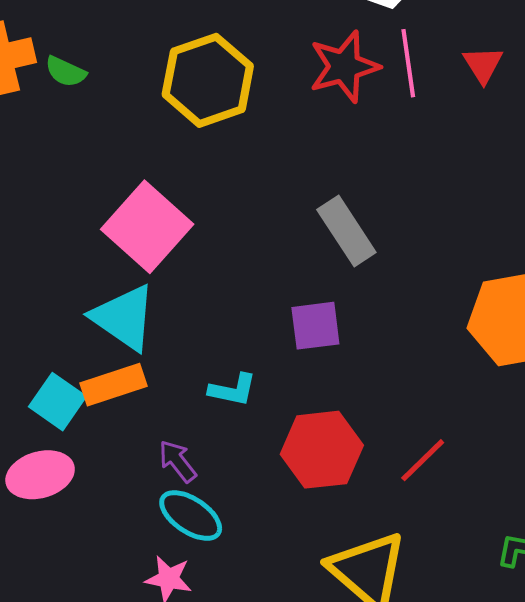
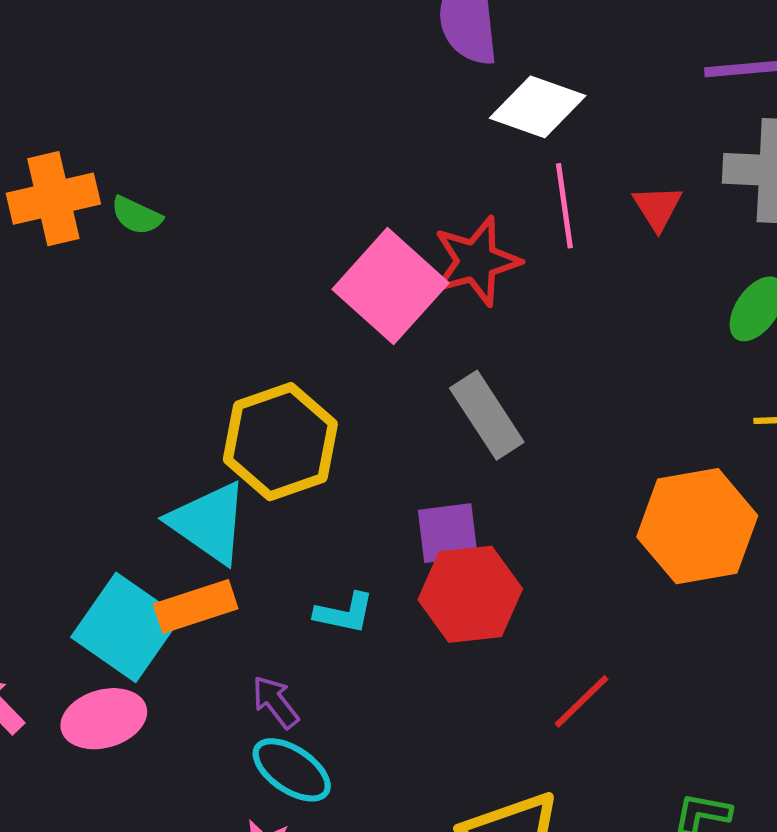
red star: (344, 67) -> (476, 261), moved
yellow hexagon: (208, 80) -> (280, 442), moved
pink square: (147, 227) -> (390, 286), moved
cyan square: (58, 402) -> (126, 627), size x1.5
red hexagon: (322, 450) -> (470, 594), moved

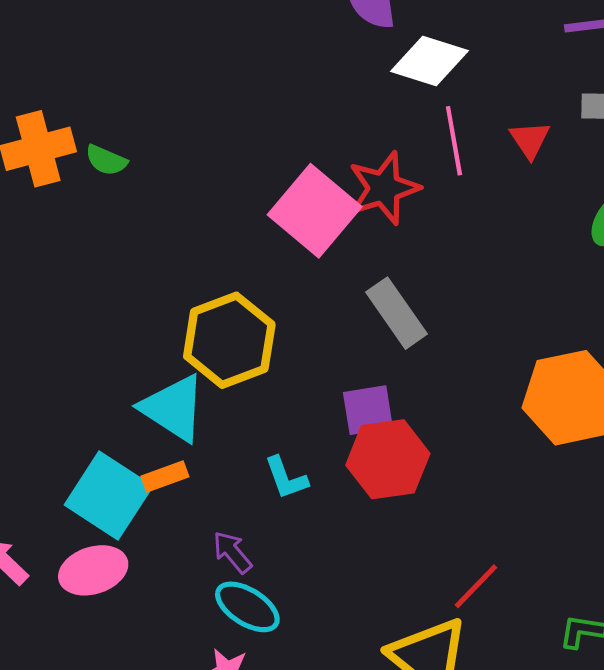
orange rectangle: (196, 606) -> (165, 476), size x0.7
cyan L-shape: (344, 613) -> (286, 478), turned 60
red line: (581, 701) -> (476, 586), moved

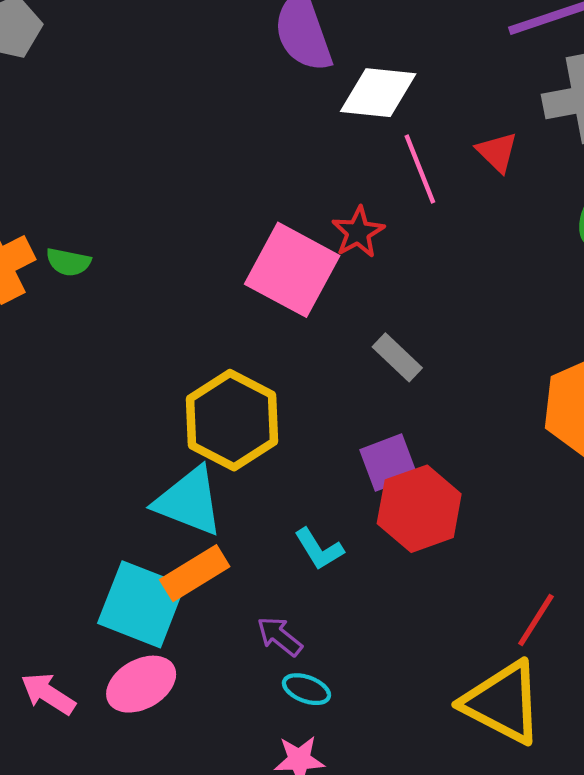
red star: (384, 188) -> (358, 232), size x0.7
gray rectangle: (396, 313) -> (397, 357), size x0.7
orange rectangle: (165, 476) -> (195, 573), size x1.4
cyan ellipse: (247, 607) -> (306, 689), size x0.7

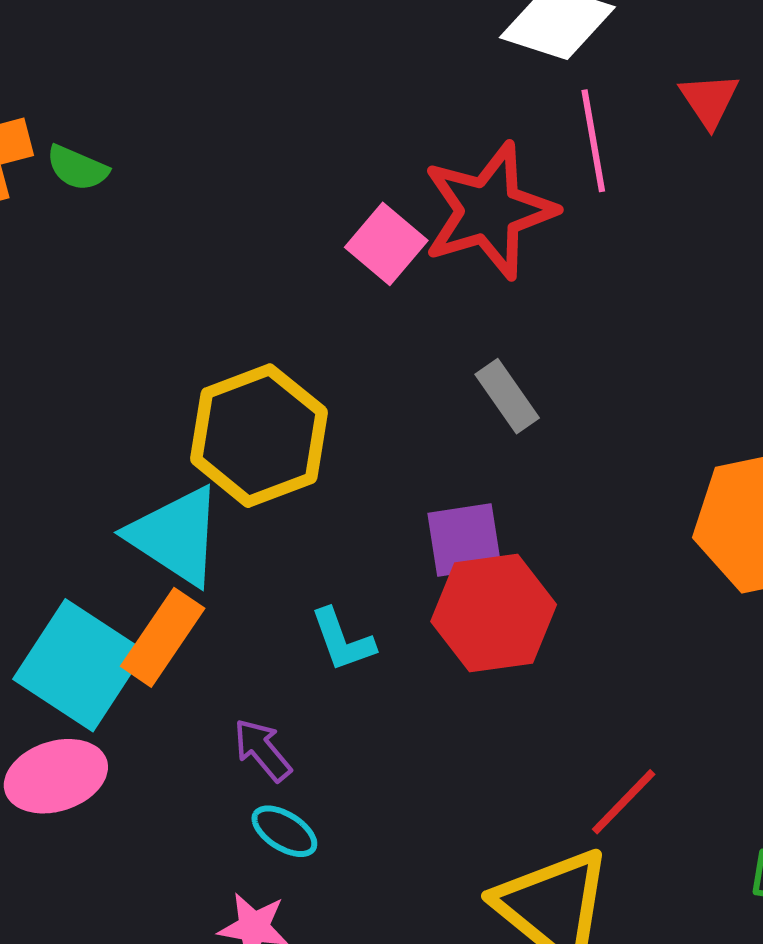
red triangle: (497, 152) -> (709, 100), moved
red star: (358, 232) -> (489, 211), size x1.8
pink square: (292, 270) -> (386, 244), size x0.6
orange rectangle: (195, 573) -> (163, 637), turned -36

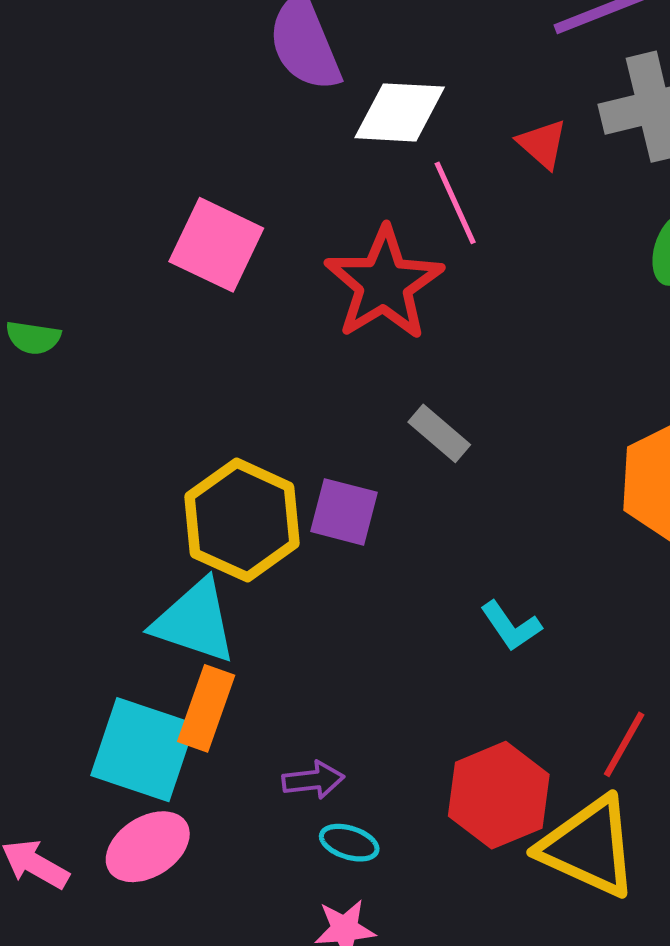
pink square: (386, 244) -> (216, 245), moved, size x1.4
purple square: (464, 540) -> (344, 512), moved, turned 38
red hexagon: (494, 613) -> (499, 795), moved
cyan L-shape: (342, 640) -> (511, 626), moved
purple arrow: (262, 750) -> (313, 780), turned 138

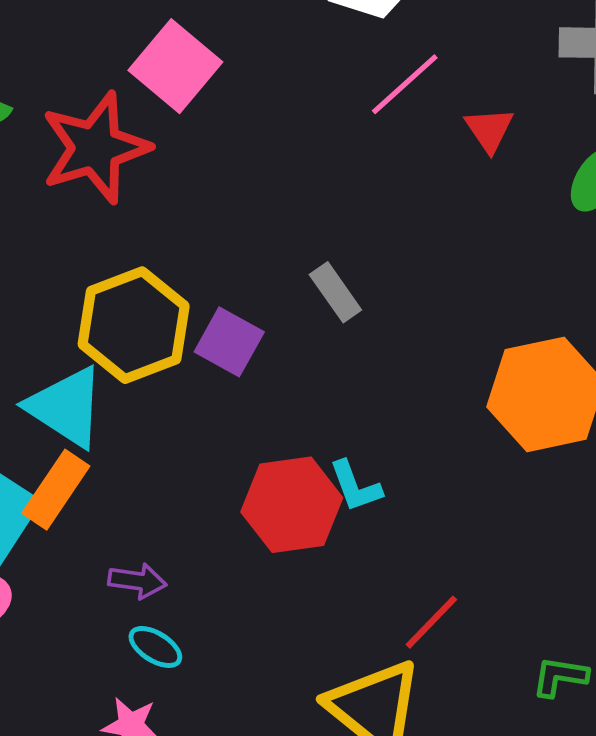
red triangle: (542, 144) -> (489, 130), moved
pink line: (455, 203) -> (405, 84), turned 58
red star: (384, 284) -> (95, 148), moved
red hexagon: (499, 795) -> (292, 505), moved

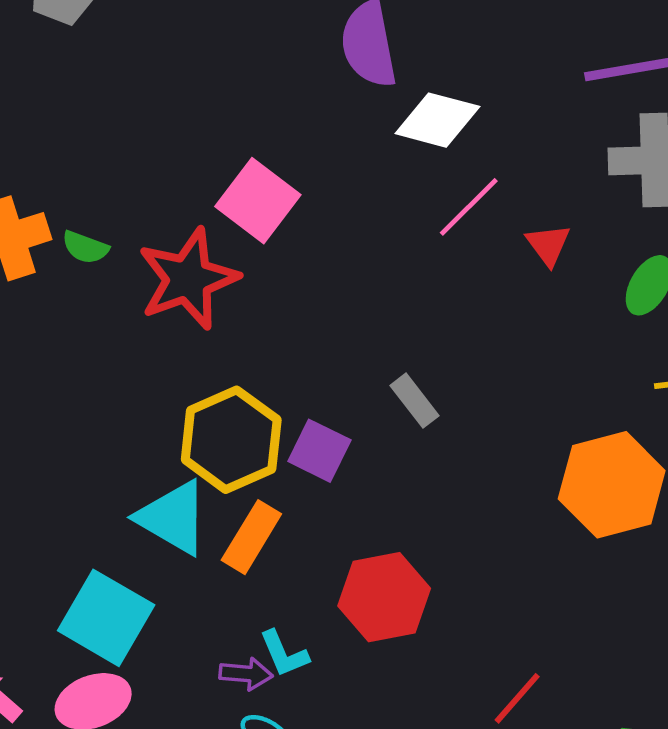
cyan L-shape: (355, 486) -> (284, 654), moved
orange rectangle: (56, 490) -> (251, 537), moved

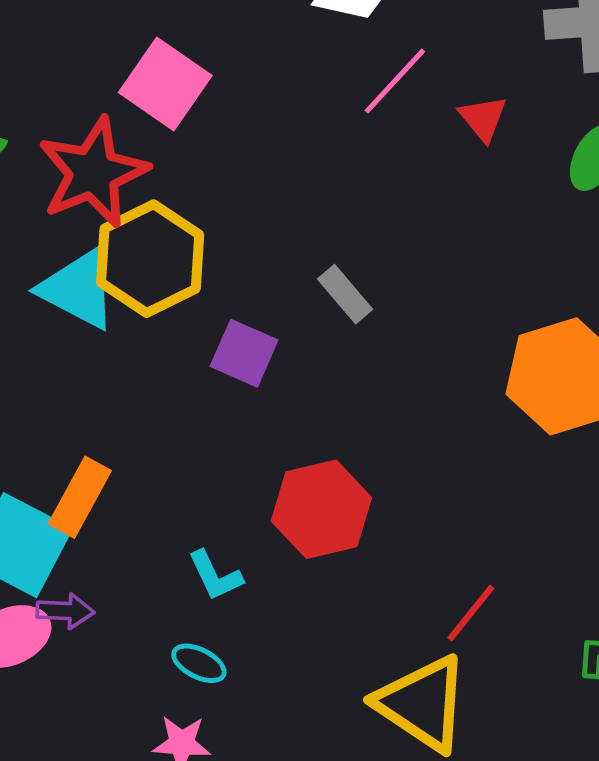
yellow hexagon: (231, 440) -> (150, 259), moved
cyan triangle: (173, 518) -> (78, 289), moved
orange rectangle: (251, 537) -> (80, 497), moved
purple arrow: (246, 674) -> (65, 611), moved

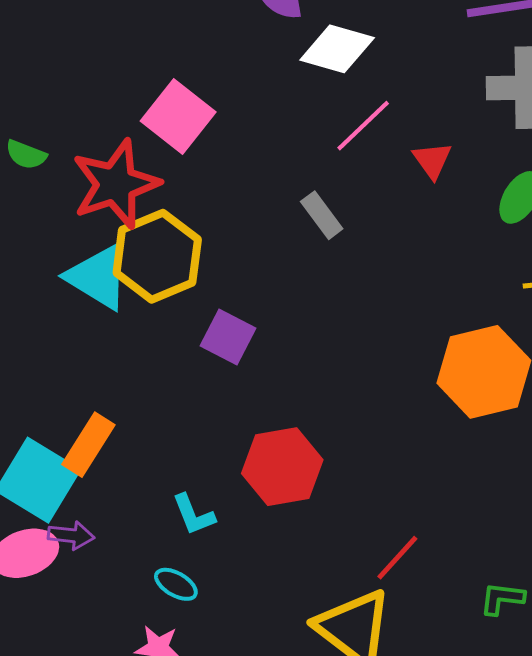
gray rectangle: (345, 294) -> (322, 215), moved

